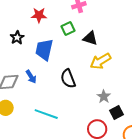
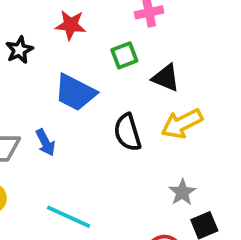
black star: (17, 38) -> (19, 50), moved
blue trapezoid: (44, 50) -> (75, 92), turned -80
black semicircle: (68, 79) -> (127, 132), moved

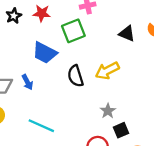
black star: (19, 50) -> (14, 16), moved
green square: (124, 55) -> (73, 31), size x1.5
black triangle: (166, 78) -> (127, 34), moved

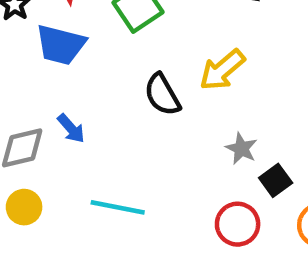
blue trapezoid: (45, 53) -> (61, 45), moved

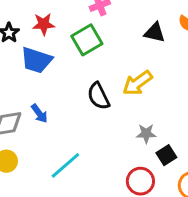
gray star: (241, 149) -> (146, 134), turned -30
cyan line: (118, 207) -> (65, 165), turned -56

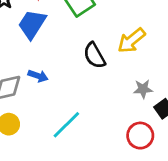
blue trapezoid: (36, 60) -> (32, 24), turned 108
blue arrow: (39, 114) -> (38, 76), turned -30

